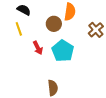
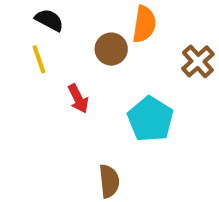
cyan pentagon: (63, 51) -> (150, 119), moved

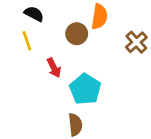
cyan pentagon: (150, 119) -> (85, 89), moved

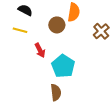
yellow line: (27, 41) -> (20, 30), turned -56

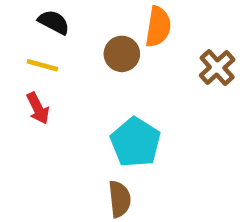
red arrow: (40, 50) -> (38, 108), moved

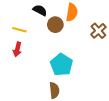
black semicircle: (54, 22) -> (40, 10), moved
red arrow: (38, 108) -> (17, 49), turned 40

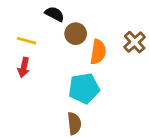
orange semicircle: (72, 12) -> (98, 52), moved
cyan pentagon: (62, 65) -> (84, 88), turned 30

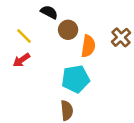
yellow line: (27, 41) -> (24, 36), turned 30
red arrow: (24, 67) -> (21, 60), turned 42

